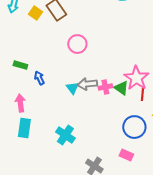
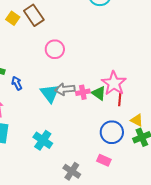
cyan triangle: (72, 88) -> (50, 93), size x1.5

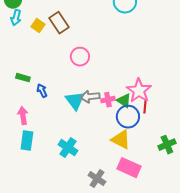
yellow triangle: (137, 120) -> (121, 140), moved, size x1.5
blue circle: (112, 132) -> (128, 117), moved
pink rectangle: (104, 160) -> (129, 168), size x1.6

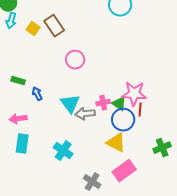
pink star: (139, 91) -> (134, 94), turned -30
gray arrow: (90, 97) -> (85, 114), moved
pink arrow: (23, 116) -> (18, 119), turned -90
pink rectangle: (129, 168) -> (124, 171), turned -60

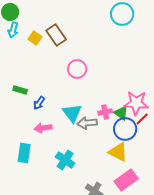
blue arrow: (37, 94) -> (39, 103), turned -120
red line: (140, 110) -> (142, 119), turned 40
pink arrow: (18, 119) -> (43, 128), moved

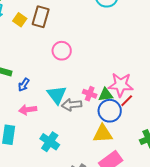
brown rectangle: (56, 35) -> (41, 17), turned 50
pink cross: (105, 112) -> (90, 94), turned 32
green triangle: (121, 113) -> (106, 95), turned -42
yellow triangle: (118, 152) -> (103, 134), turned -30

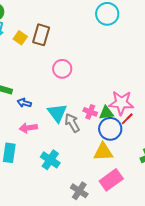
blue arrow: (24, 85) -> (24, 103), turned 72
gray arrow: (72, 105) -> (72, 123), turned 66

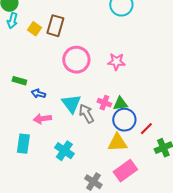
pink circle: (62, 69) -> (76, 60), size x1.4
pink star: (121, 103) -> (116, 62), moved, size x0.7
red line: (127, 119) -> (146, 129), moved

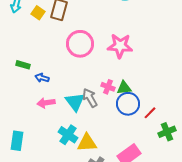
pink star: (116, 62) -> (120, 46), size x1.4
cyan triangle: (71, 104) -> (75, 102), moved
yellow triangle: (117, 143) -> (87, 143), moved
cyan rectangle: (23, 144) -> (17, 141), moved

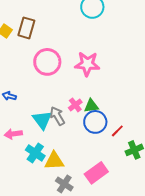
pink cross: (108, 87) -> (75, 105), turned 32
pink arrow: (46, 103) -> (13, 134), moved

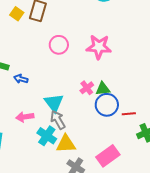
pink circle: (47, 62) -> (59, 45), size x0.7
gray arrow: (57, 116) -> (58, 120), moved
red line: (117, 131) -> (129, 114), turned 40

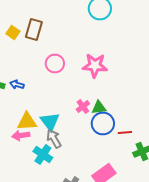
blue arrow: (21, 79) -> (17, 84), moved
yellow triangle: (66, 144) -> (27, 122), moved

